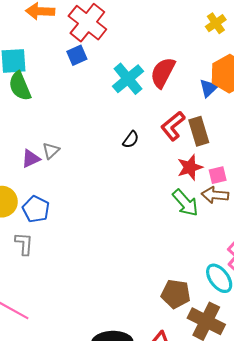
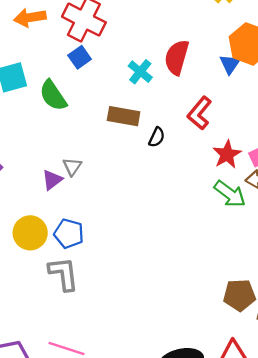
cyan cross: (128, 79) -> (140, 72), size x0.7
green semicircle: (20, 86) -> (53, 95), moved
brown rectangle: (199, 131) -> (124, 116), moved, turned -52
gray L-shape: (24, 244) -> (64, 274), size x1.4

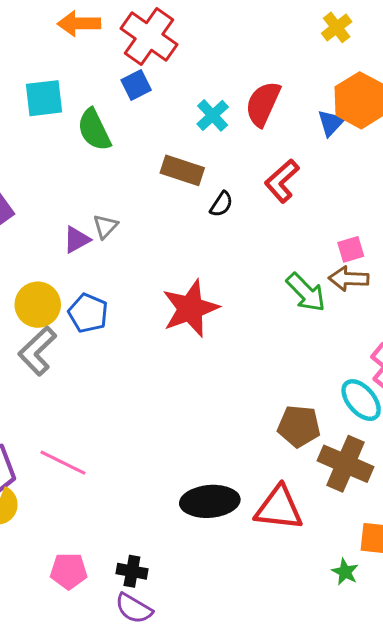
red star: (227, 154) -> (190, 308), moved, size x1.5
gray L-shape: (64, 274) -> (37, 351), moved, turned -135

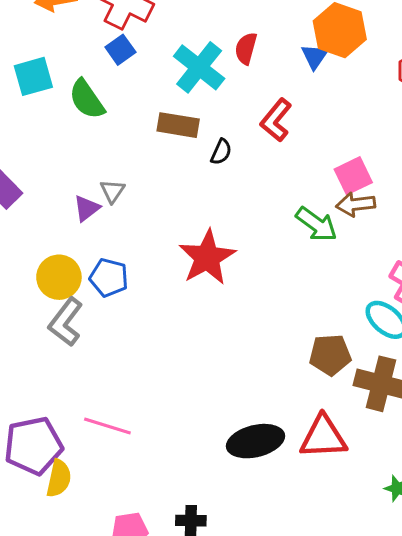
red semicircle: (263, 104) -> (246, 48), size x0.7
cyan cross: (213, 115) -> (199, 67), size x1.6
pink square: (351, 249) -> (353, 176), size x1.4

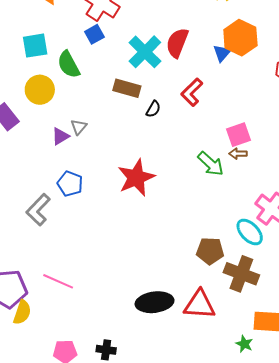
red semicircle: (246, 48) -> (177, 43), size x1.4
brown arrow: (356, 204) -> (238, 154), size x0.7
yellow circle: (59, 277) -> (40, 90), moved

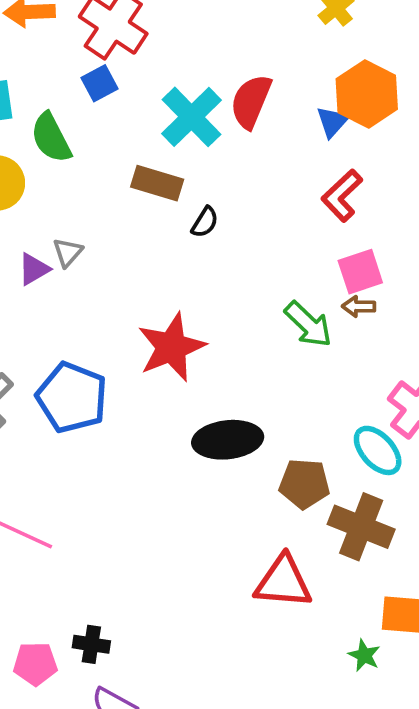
red L-shape: (192, 92) -> (342, 196), moved
blue pentagon: (70, 184) -> (72, 398), moved, size x1.5
black ellipse: (155, 302) -> (228, 440), moved
black cross: (106, 350) -> (91, 644), moved

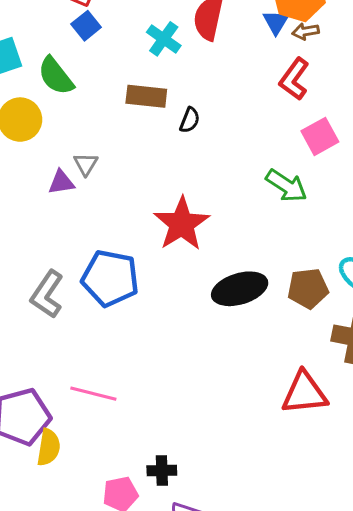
cyan cross: (191, 117) -> (164, 39), size x0.7
purple triangle: (34, 269) -> (61, 182), turned 32
brown arrow: (359, 306) -> (305, 31), moved
brown pentagon: (304, 484) -> (308, 288), moved

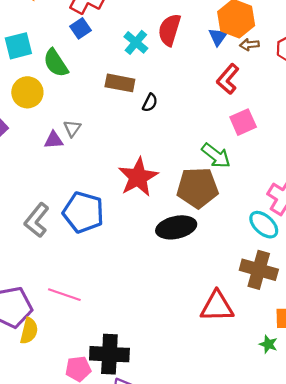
brown arrow: (305, 31) -> (249, 45), moved
brown pentagon: (308, 288) -> (198, 188), moved, size x1.4
black cross: (162, 470) -> (109, 354), size x1.8

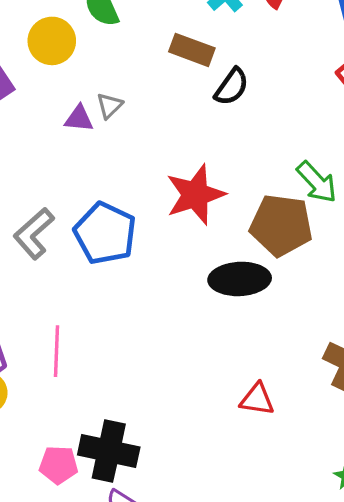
black semicircle: (150, 103) -> (232, 87), size x1.4
pink line: (64, 295) -> (56, 351), turned 64
red triangle: (217, 306) -> (257, 399), moved, size x0.7

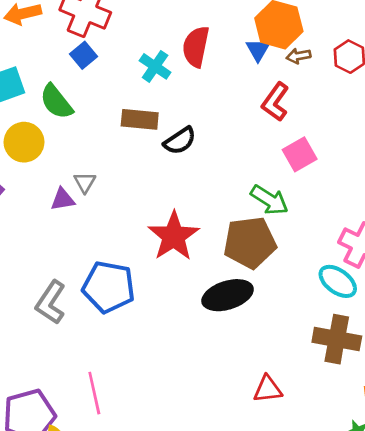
black semicircle: (232, 87) -> (180, 141), turned 36

